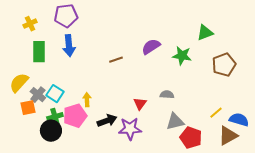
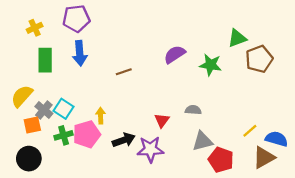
brown line: (116, 60) -> (124, 72), moved
brown pentagon: (224, 65) -> (259, 59), moved
black circle: (51, 131) -> (29, 159), moved

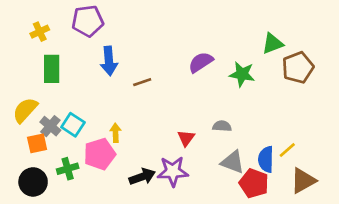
blue arrow: (80, 53) -> (109, 61), moved
green cross: (64, 135) -> (68, 169), moved
blue semicircle: (276, 139) -> (266, 159), moved, turned -105
black arrow: (124, 140) -> (142, 177), moved
gray triangle: (202, 141) -> (233, 162), turned 35

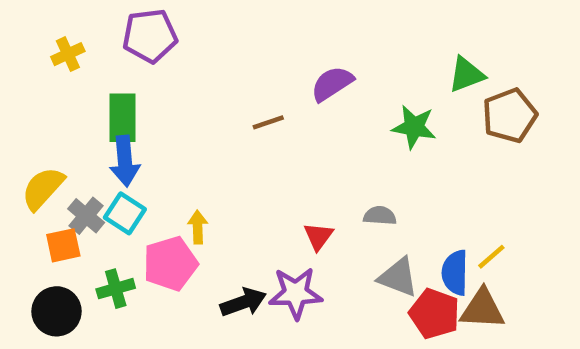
blue arrow: (109, 61) -> (125, 161), moved
purple semicircle: (201, 62) -> (332, 84), moved
green rectangle: (52, 69) -> (123, 118), moved
brown line: (142, 82) -> (268, 122), moved
brown triangle: (303, 181) -> (482, 309), moved, turned 32

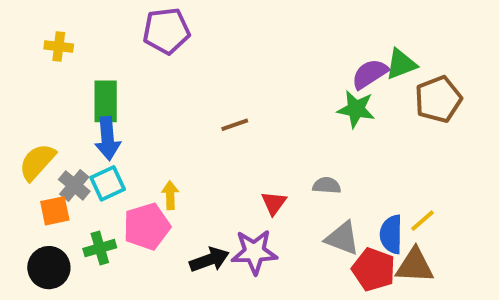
purple pentagon: (150, 36) -> (166, 31), moved
yellow cross: (68, 54) -> (59, 47), turned 32
purple semicircle: (332, 84) -> (370, 74), moved
brown line: (268, 122) -> (235, 125), moved
cyan square: (125, 213) -> (108, 183), turned 32

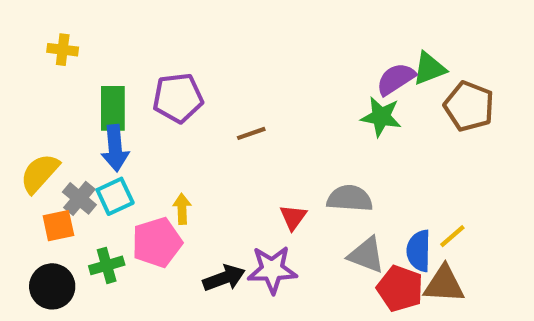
purple pentagon: (166, 31) -> (178, 98), moved
brown pentagon: (438, 99) -> (469, 106), turned -30
gray semicircle: (327, 185) -> (350, 198), size x1.5

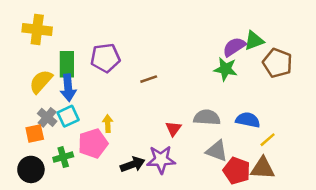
yellow cross: (63, 50) -> (37, 29), size x1.6
yellow semicircle: (40, 173) -> (41, 81), moved
blue semicircle: (419, 251) -> (248, 120), moved, turned 100

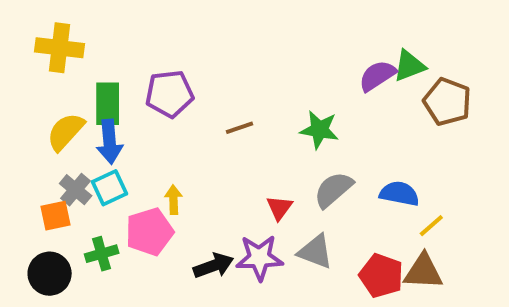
green star: (225, 69) -> (319, 130), moved
gray semicircle: (207, 117) -> (333, 190), turned -45
gray triangle: (217, 151) -> (315, 252), moved

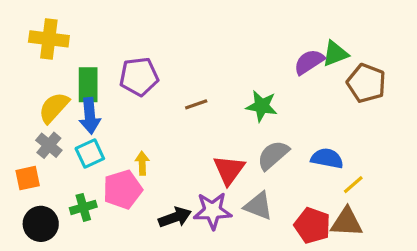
gray cross: (76, 190) -> (49, 145), moved
red triangle: (279, 208) -> (229, 170), size x1.5
orange square: (56, 216) -> (28, 178), moved

